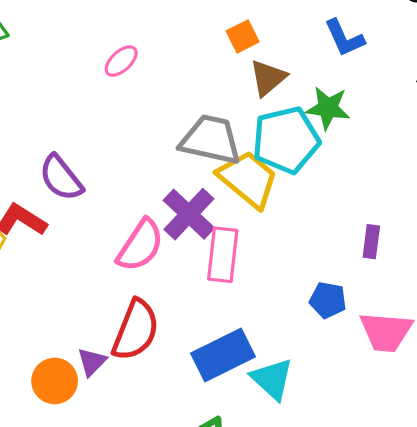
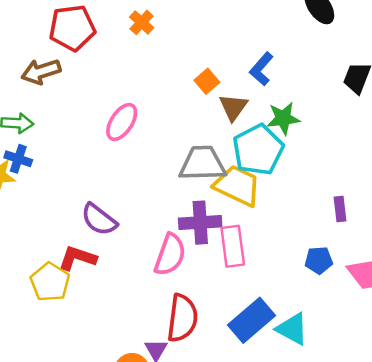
blue L-shape: (344, 38) -> (261, 69), moved, turned 80
pink ellipse: (121, 61) -> (122, 122), size x1.4
purple cross: (189, 214) -> (200, 223), turned -33

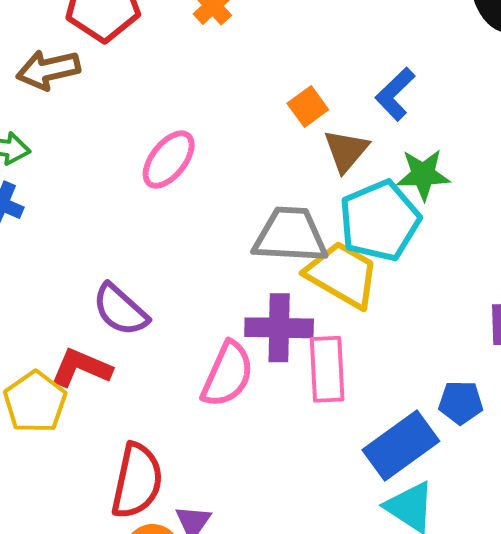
red semicircle: (182, 318) -> (137, 481), moved
blue rectangle: (252, 320) -> (401, 445), moved

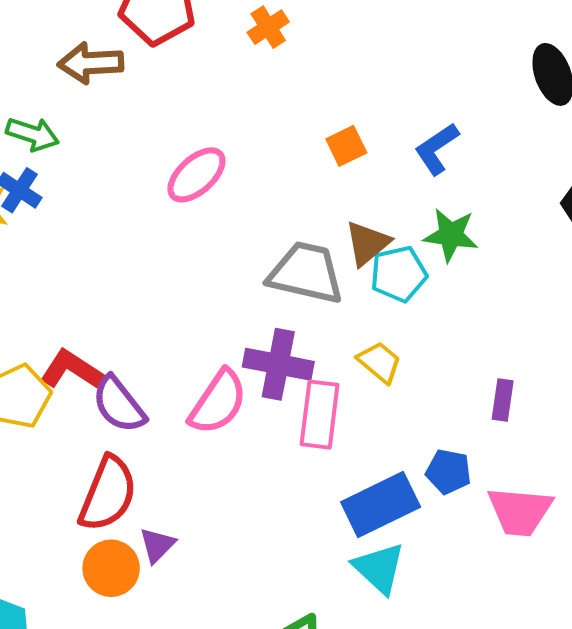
brown triangle: (346, 151) -> (367, 243), moved
cyan pentagon: (380, 221) -> (399, 274), size x0.7
yellow trapezoid: (342, 275) -> (380, 362), moved, size x0.6
purple semicircle: (120, 310) -> (119, 404), moved

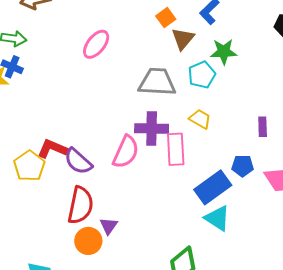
brown triangle: (367, 243) -> (183, 39), moved

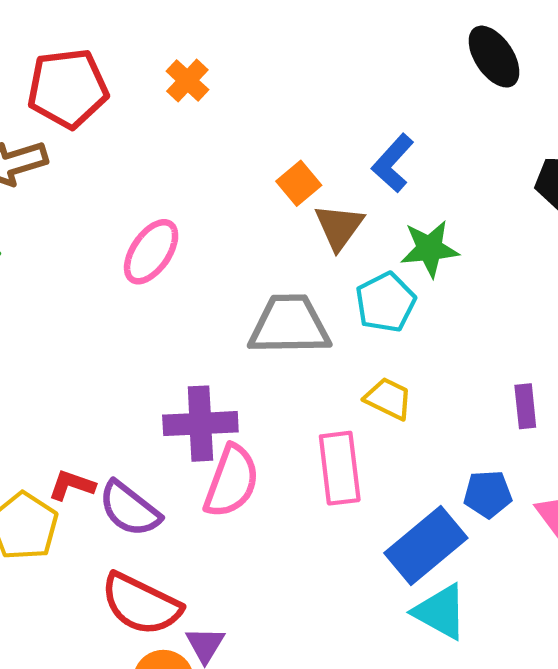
purple cross: (152, 128) -> (200, 424), moved
red L-shape: (52, 149) -> (72, 485), size x0.7
red semicircle: (80, 205) -> (141, 604), turned 108

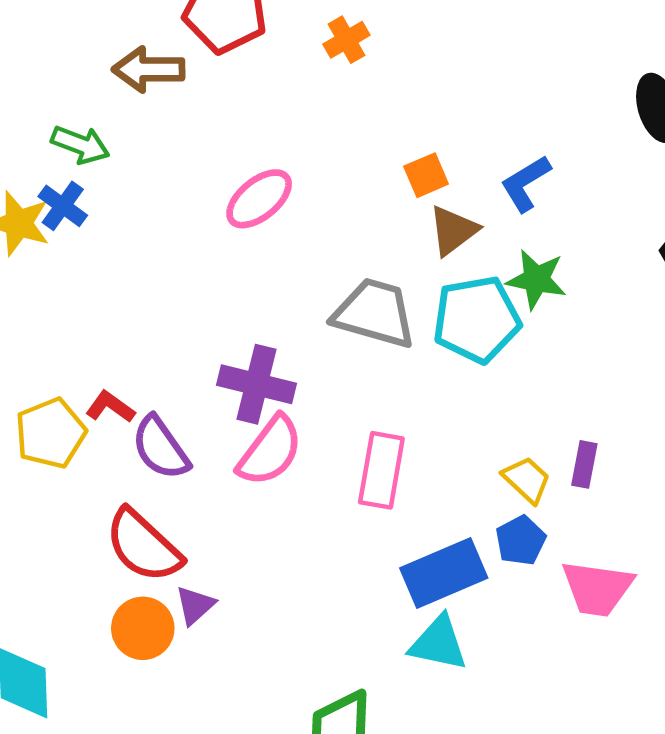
cyan pentagon: (385, 302) -> (477, 319), size x1.4
yellow trapezoid: (388, 399) -> (527, 480), moved
blue pentagon: (488, 494) -> (521, 541), turned 30
cyan triangle: (440, 612) -> (438, 643), turned -34

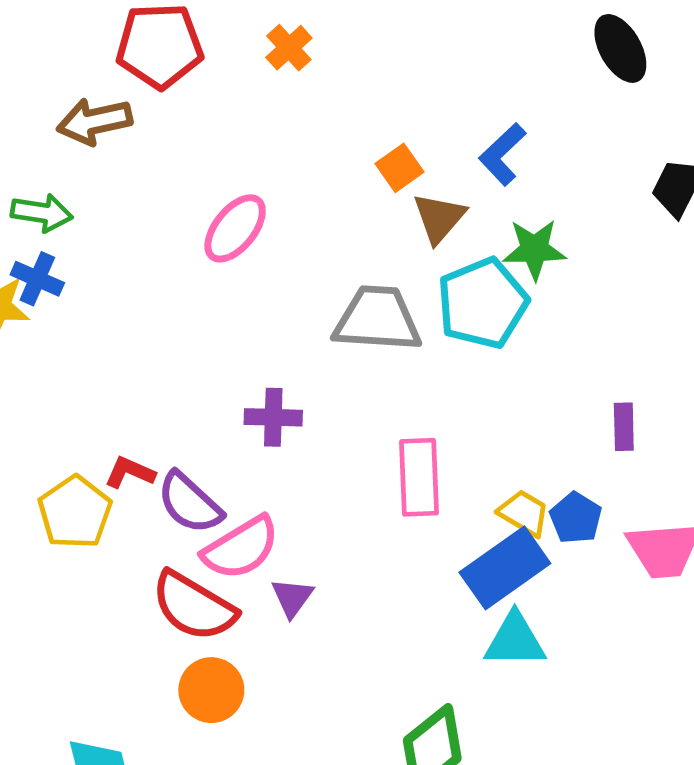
purple cross: (256, 384) -> (273, 417), size x0.7
pink semicircle: (270, 451) -> (241, 548), moved, turned 34
yellow trapezoid: (527, 480) -> (524, 513), moved
purple triangle: (195, 605) -> (292, 598), moved

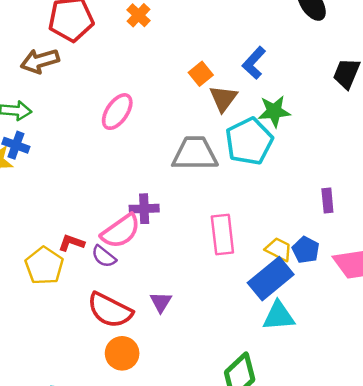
purple semicircle: (190, 503) -> (104, 256), size x0.7
pink semicircle: (241, 548) -> (121, 231), moved

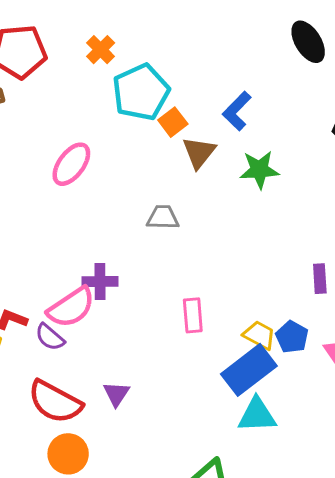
cyan pentagon: (249, 141) -> (141, 92), moved
gray trapezoid: (195, 154) -> (163, 217), size x0.6
pink rectangle: (222, 235) -> (193, 315), size x0.7

